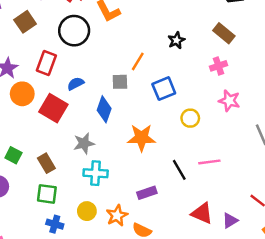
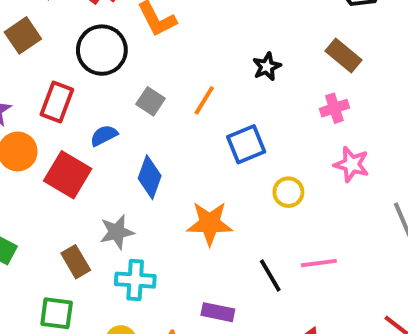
gray square: (120, 82) -> (150, 101), moved, turned 35
brown rectangle: (46, 163) -> (76, 262), moved
purple rectangle: (147, 193) -> (218, 312), turned 30

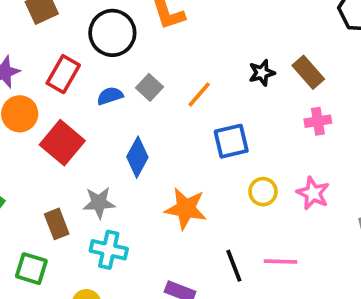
brown rectangle: (343, 56) -> (308, 72), moved
blue semicircle: (104, 136) -> (110, 96), moved
pink star: (352, 164) -> (313, 193), moved

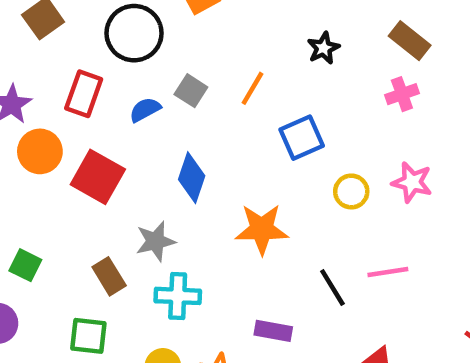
brown rectangle: (308, 72) -> (410, 41), moved

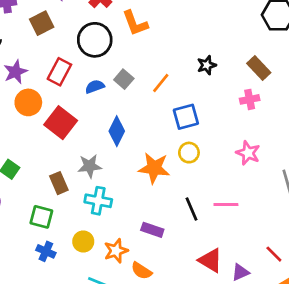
yellow circle: (351, 191) -> (189, 153), moved

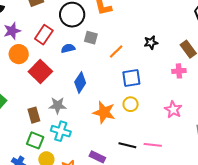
gray square: (124, 79) -> (91, 38), moved, turned -32
black line: (191, 209) -> (127, 145), turned -60
green square: (41, 217) -> (35, 140), moved

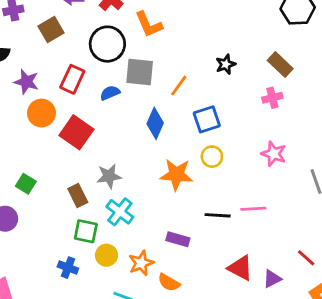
purple star: (12, 31) -> (26, 82), turned -30
gray square: (91, 38) -> (140, 72), size x1.5
blue diamond: (80, 83) -> (155, 123), moved
cyan cross: (61, 131) -> (120, 212), turned 30

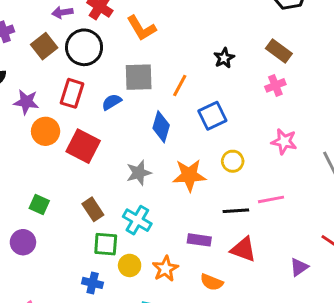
black circle: (107, 44) -> (84, 47), moved
yellow circle: (212, 157) -> (233, 161), moved
gray star: (109, 176) -> (139, 173), moved
red triangle: (240, 268) -> (243, 249), moved
orange semicircle: (169, 283) -> (212, 282), moved

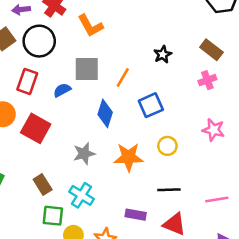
pink line: (271, 199) -> (217, 199), moved

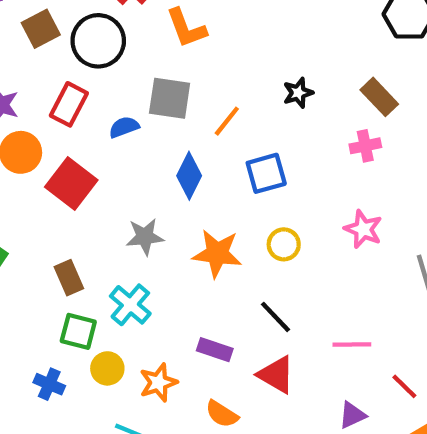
black line: (169, 190) -> (276, 317), turned 40

